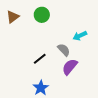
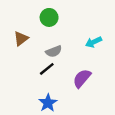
brown triangle: (13, 17) -> (21, 39), moved
gray semicircle: (64, 50) -> (54, 51), moved, turned 112

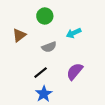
cyan arrow: (94, 42) -> (74, 33), moved
black line: (47, 69) -> (41, 73), moved

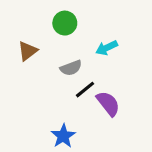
purple semicircle: (75, 71) -> (108, 104), turned 102
black line: (41, 73) -> (85, 90), moved

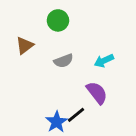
cyan arrow: (107, 48) -> (104, 61), moved
black line: (85, 90) -> (76, 115), moved

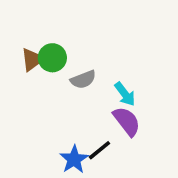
green circle: (58, 20) -> (52, 58), moved
cyan arrow: (104, 61) -> (125, 94), moved, turned -102

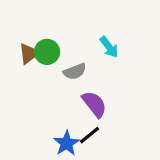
cyan arrow: (125, 94) -> (109, 47), moved
purple semicircle: (127, 121) -> (94, 104), moved

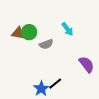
brown triangle: (29, 54) -> (18, 33), turned 48
purple semicircle: (94, 104) -> (87, 64), moved

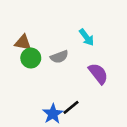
green circle: (29, 32) -> (31, 58), moved
purple semicircle: (87, 64) -> (98, 74), moved

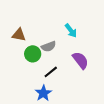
green circle: (31, 58) -> (33, 54), moved
black line: (71, 107) -> (51, 72), moved

